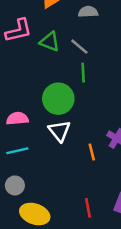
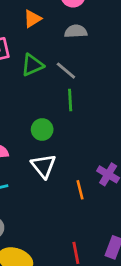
green triangle: (50, 42) -> (32, 65), turned -45
green circle: (58, 99) -> (42, 130), size x0.6

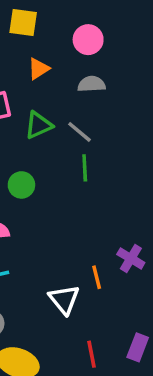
green circle: (42, 130) -> (21, 185), moved
white triangle: (44, 166) -> (64, 299), moved

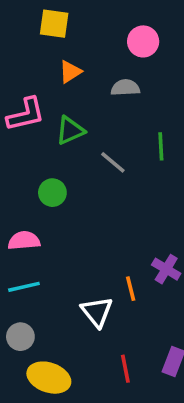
pink circle: (88, 40) -> (143, 41), moved
gray line: (80, 132) -> (113, 162), moved
green line: (85, 168) -> (161, 146), moved

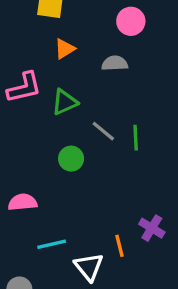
green line: (161, 146) -> (136, 138), moved
green circle: (52, 193) -> (71, 159), moved
cyan line: (24, 287) -> (52, 244), moved

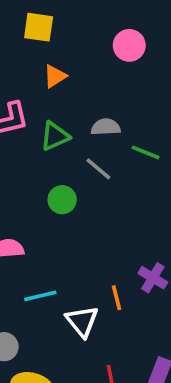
gray semicircle: (115, 63) -> (106, 127), moved
green line: (136, 138) -> (146, 152), moved, turned -65

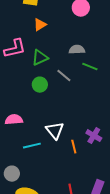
gray semicircle: (106, 127) -> (77, 50), moved
green circle: (62, 200) -> (40, 85), moved
white triangle: (82, 321) -> (55, 131), moved

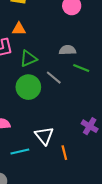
orange triangle: (40, 25) -> (19, 29), moved, turned 32
green circle: (40, 85) -> (28, 87), size x1.5
purple cross: (94, 136) -> (90, 126), moved

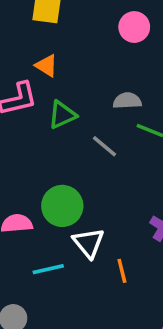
orange triangle: (19, 29) -> (47, 66), turned 32
green circle: (28, 87) -> (62, 206), moved

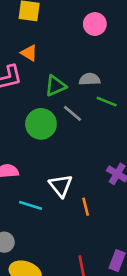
green triangle: (62, 115) -> (55, 86), moved
green circle: (62, 206) -> (41, 124), moved
cyan line: (48, 269) -> (30, 205), turned 30

